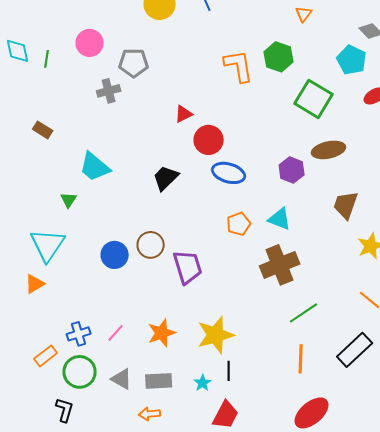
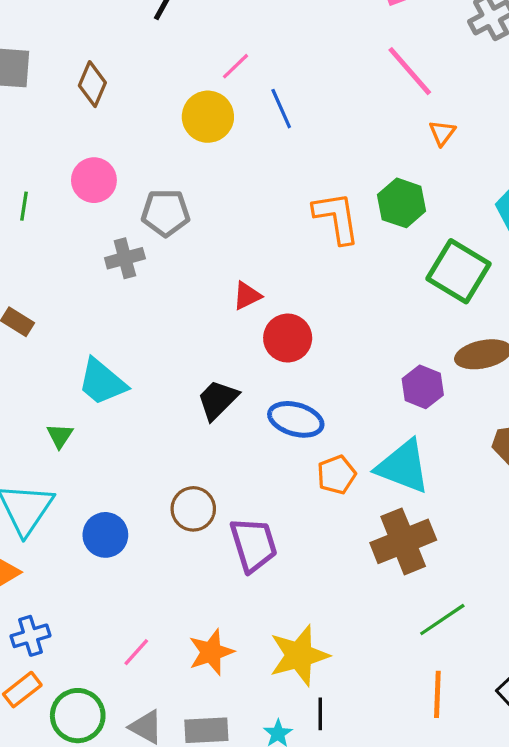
blue ellipse: (229, 173) -> (296, 419), moved
cyan triangle: (280, 219) -> (403, 467), size x1.5
blue circle: (115, 255) -> (105, 535), moved
blue cross: (79, 334) -> (31, 636), moved

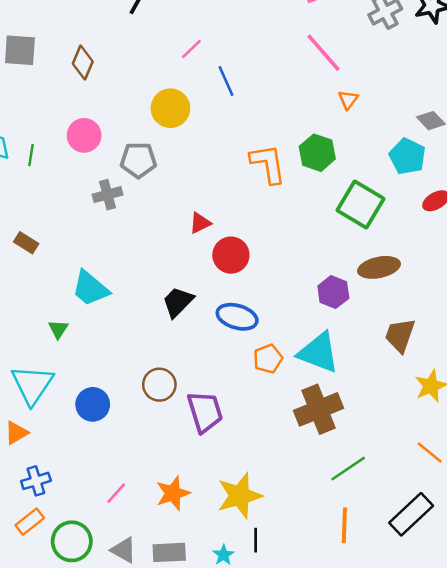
yellow circle: (208, 117) -> (170, 108), moved

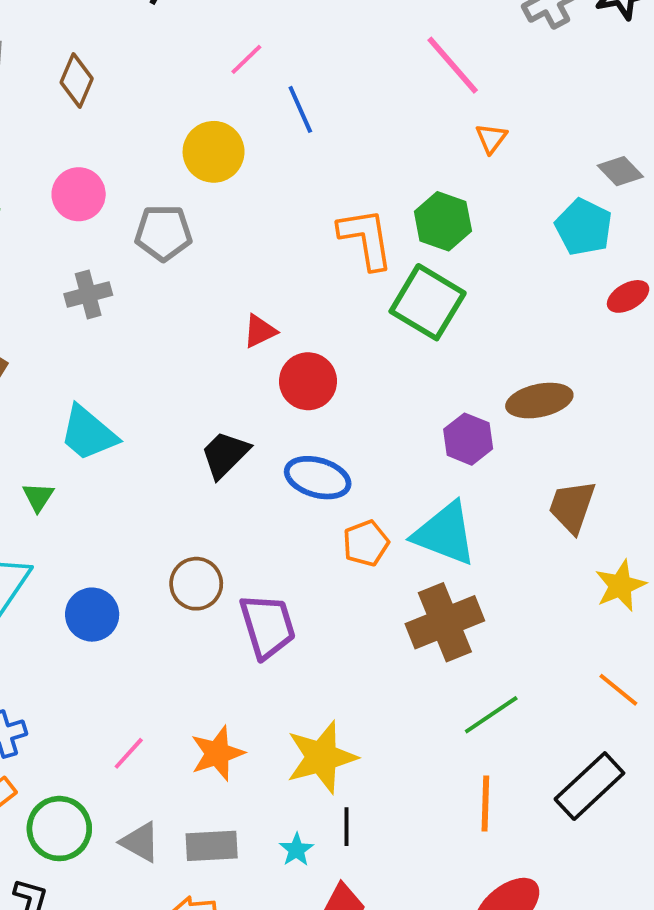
gray cross: (108, 195) -> (88, 295), moved
green square: (360, 204) -> (428, 302), moved

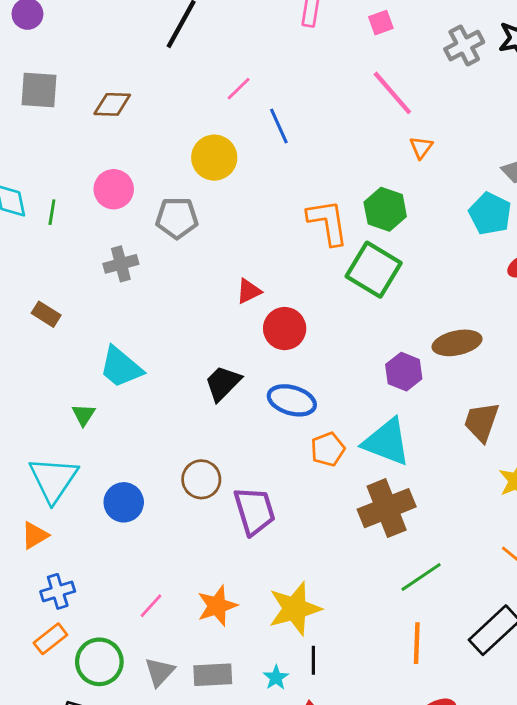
brown diamond: (77, 81) -> (112, 104), turned 69
gray triangle: (140, 842) -> (160, 672), turned 44

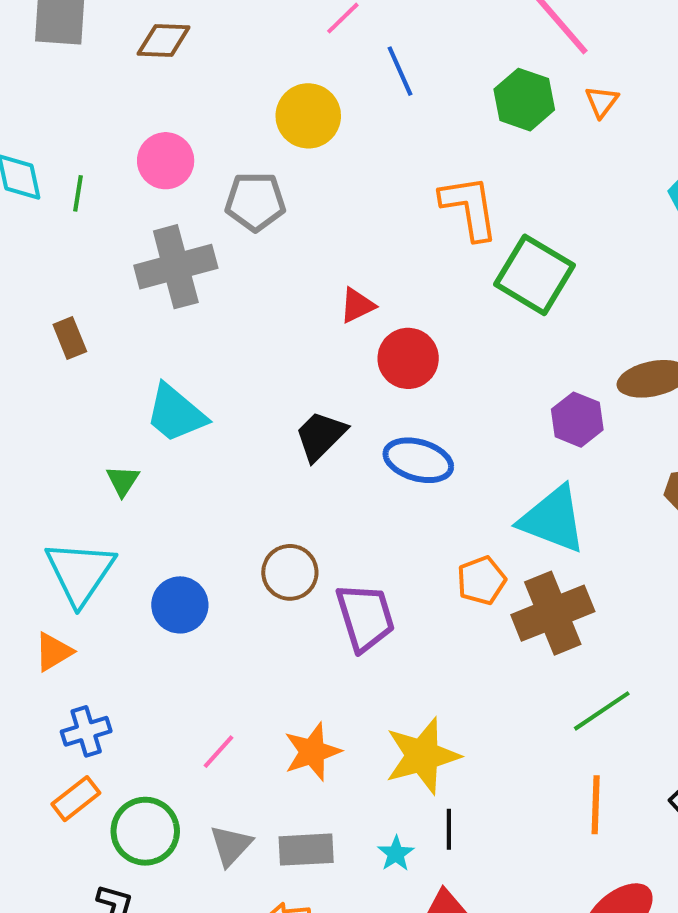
green hexagon: (385, 209) -> (524, 100), moved
gray cross: (121, 264) -> (176, 267), size x1.6
brown rectangle: (46, 314) -> (70, 338), turned 36
orange pentagon: (328, 449) -> (481, 581), moved

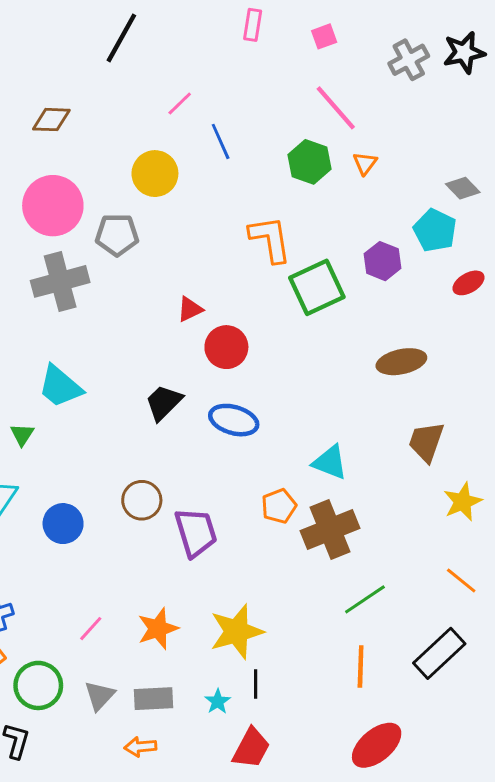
pink circle: (166, 161) -> (53, 206), size x1.5
green square: (534, 275) -> (317, 287), turned 34
purple hexagon: (577, 420) -> (382, 261), moved
cyan triangle: (553, 519) -> (330, 462), size x0.7

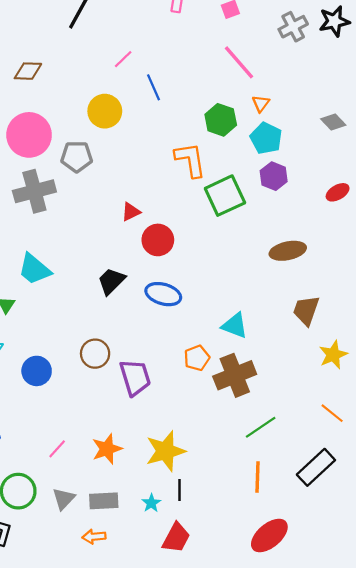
green hexagon: (310, 162) -> (221, 120), moved
cyan pentagon: (435, 230) -> (266, 138), moved

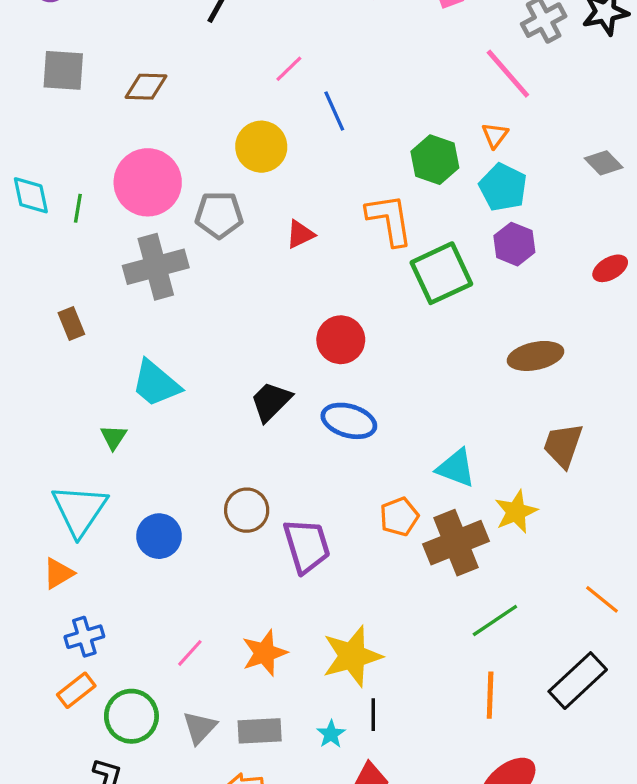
pink line: (239, 62) -> (508, 74), moved
red triangle: (131, 212) -> (300, 234), moved
yellow star: (333, 355) -> (516, 512), moved

